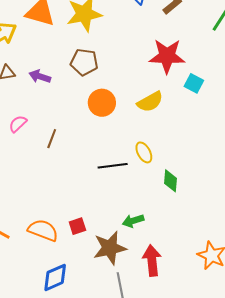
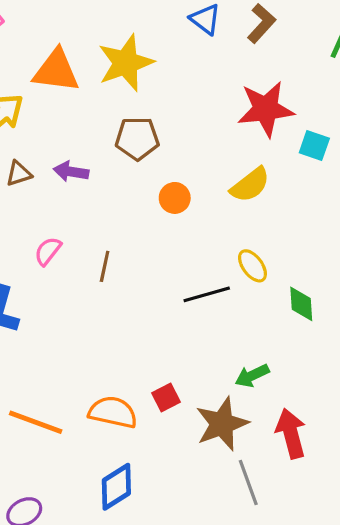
orange circle: (102, 103) -> (175, 198), size x0.7
blue diamond: (55, 277) -> (116, 487), moved

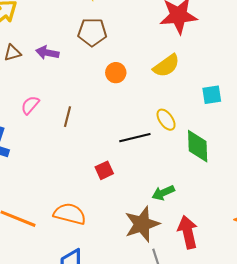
cyan square: (314, 145) -> (212, 95), moved, turned -30
green diamond: (301, 304) -> (198, 146), size x1.4
red square: (166, 397) -> (104, 170), moved

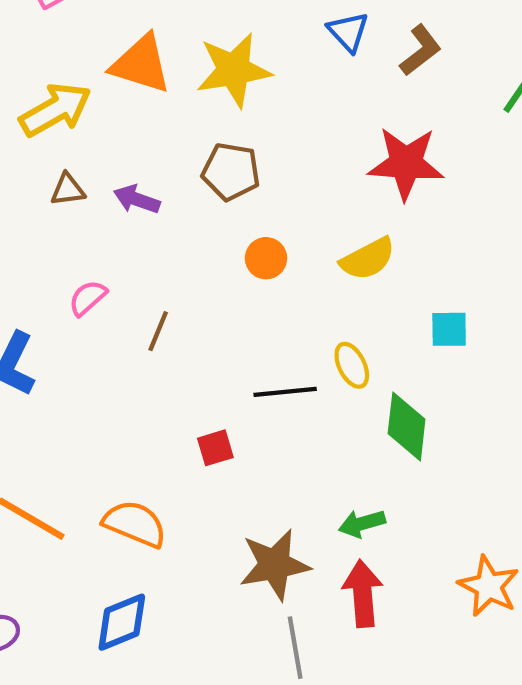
green arrow: (163, 193) -> (362, 523), moved

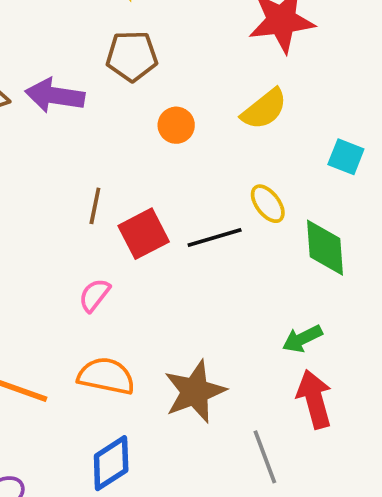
purple arrow: (137, 199) -> (55, 95), size x1.4
pink semicircle: (88, 298) -> (94, 295), moved
cyan square: (449, 329) -> (346, 157), turned 33
red square: (215, 448) -> (144, 234), moved, size x1.5
brown star: (275, 565) -> (195, 392), moved

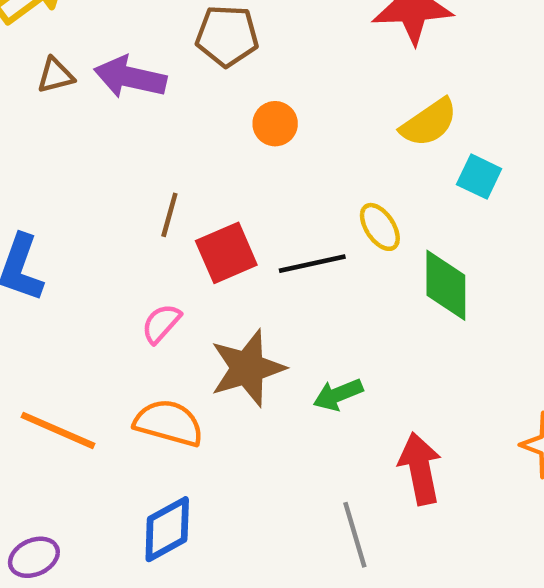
yellow semicircle: (264, 109) -> (429, 123), moved
green arrow: (302, 339) -> (338, 395), moved
brown star: (195, 392) -> (247, 368), moved

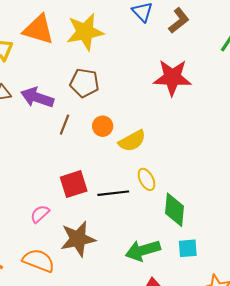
yellow semicircle: (429, 123) -> (132, 141), moved
cyan square: (479, 177) -> (188, 248), moved, turned -36
brown line: (169, 215) -> (64, 125), moved
green arrow: (338, 395) -> (143, 250), moved, size x1.5

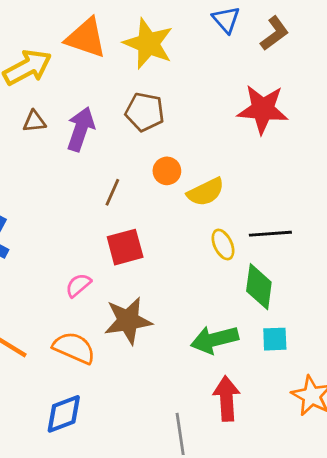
yellow star: (85, 32) -> (148, 44), turned 30
purple arrow: (37, 98) -> (81, 129), turned 88
brown line: (64, 125) -> (112, 192), moved
black line: (113, 193) -> (270, 234), moved

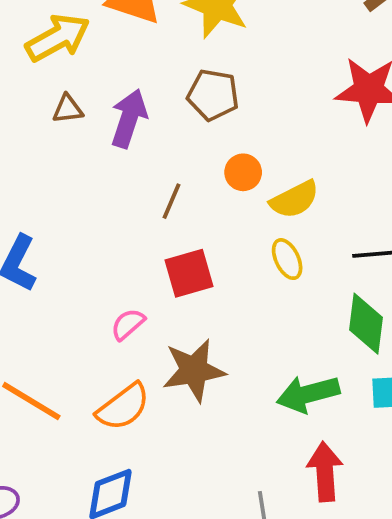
yellow ellipse: (223, 245) -> (287, 259), moved
orange semicircle: (74, 348) -> (123, 407), turned 120

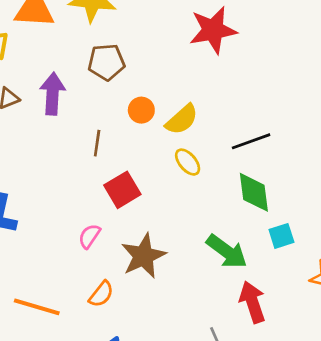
green arrow: (308, 394) -> (227, 251), turned -114
orange semicircle: (123, 407) -> (101, 294), size x0.7

